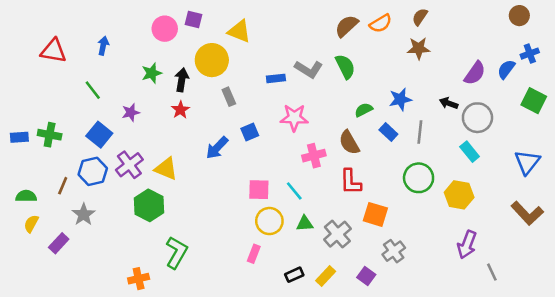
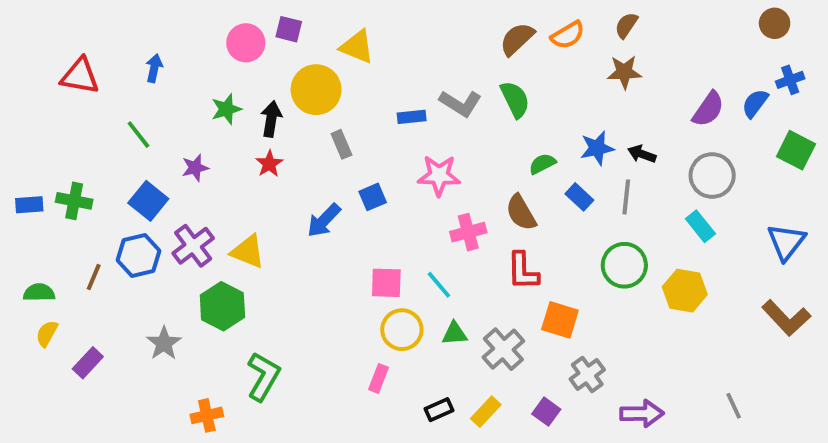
black arrow: (449, 103) -> (642, 154), moved
gray star: (84, 214) -> (164, 343), moved
purple arrow: (467, 245) -> (642, 414), moved, turned -112

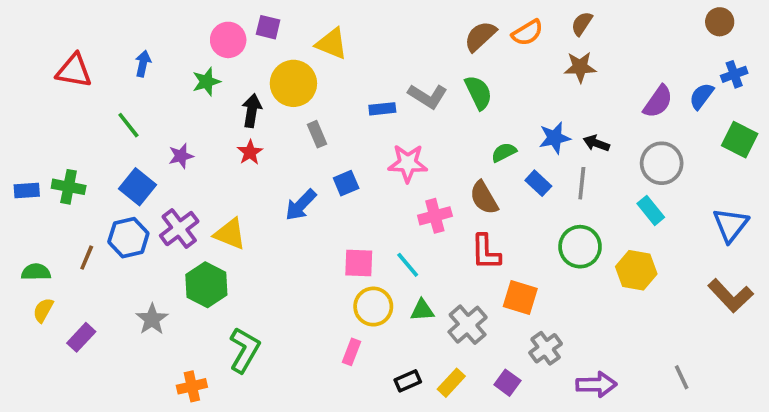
green star: (226, 109) -> (206, 82), moved

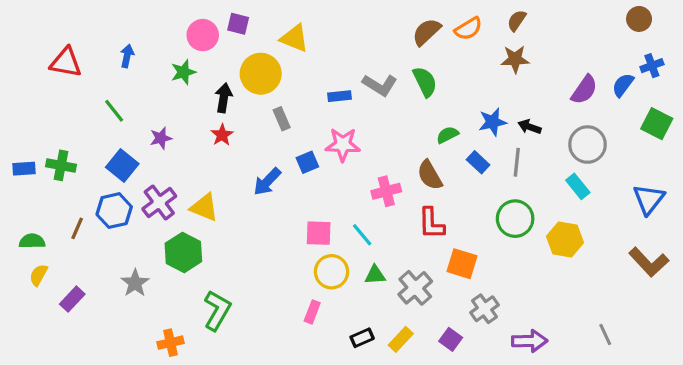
pink star: (408, 163) -> (343, 145), moved

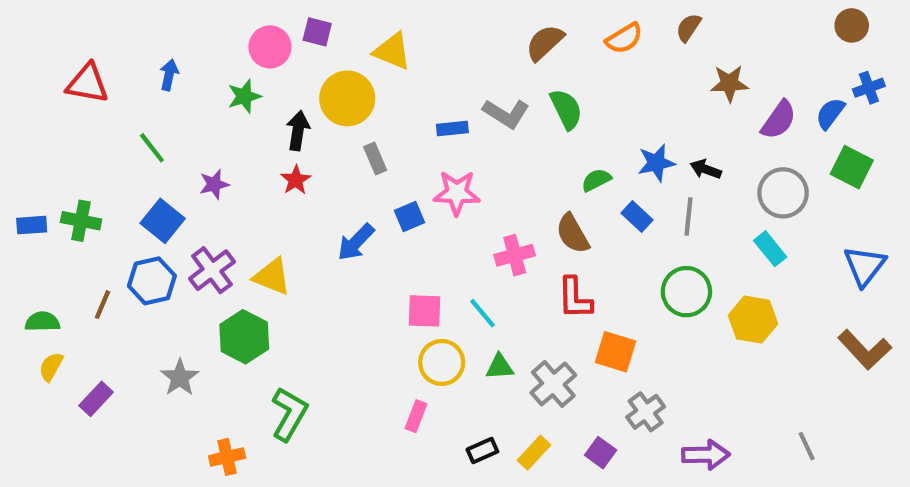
brown semicircle: (427, 32) -> (545, 43), moved
brown star: (515, 59) -> (729, 83), moved
green square: (657, 124) -> (852, 167), moved

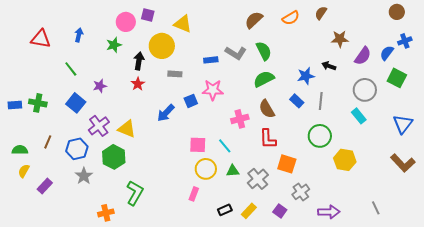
gray rectangle: (375, 159) -> (175, 74), turned -64
black arrow: (706, 169) -> (329, 66), moved
green semicircle: (596, 180) -> (264, 79), moved, size x1.5
blue hexagon: (152, 281) -> (77, 149), moved
yellow hexagon: (753, 320) -> (345, 160), moved

